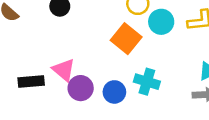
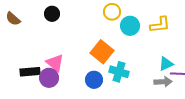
orange square: (126, 39) -> (102, 52), moved
purple circle: (81, 88) -> (49, 78), moved

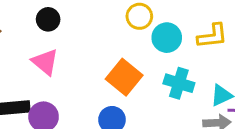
pink triangle: (55, 63) -> (45, 62), moved
cyan cross: (119, 72) -> (179, 83), moved

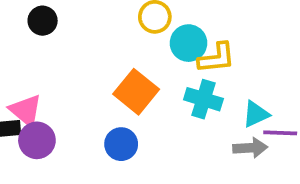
yellow L-shape: (212, 36) -> (217, 58), moved
pink triangle: (45, 62) -> (26, 110), moved

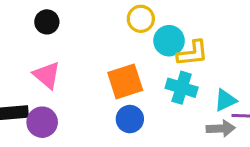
orange square: (136, 92) -> (125, 81), turned 33
pink triangle: (26, 110) -> (47, 75), moved
blue circle: (121, 144) -> (130, 119), moved

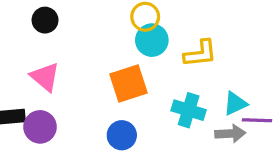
cyan circle: (169, 41) -> (152, 40), moved
cyan cross: (182, 88) -> (189, 110), moved
blue circle: (130, 119) -> (122, 135), moved

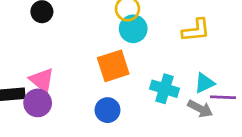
yellow L-shape: (200, 53) -> (196, 30), moved
pink triangle: (45, 77) -> (42, 80), moved
gray arrow: (230, 134) -> (200, 109), turned 30

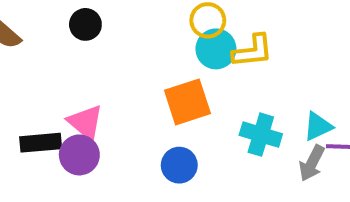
yellow L-shape: (196, 30) -> (253, 51), moved
gray arrow: (200, 109) -> (312, 163), turned 90

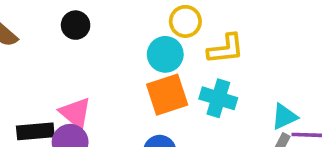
cyan circle: (216, 49) -> (165, 54), moved
cyan cross: (261, 135) -> (218, 98), moved

